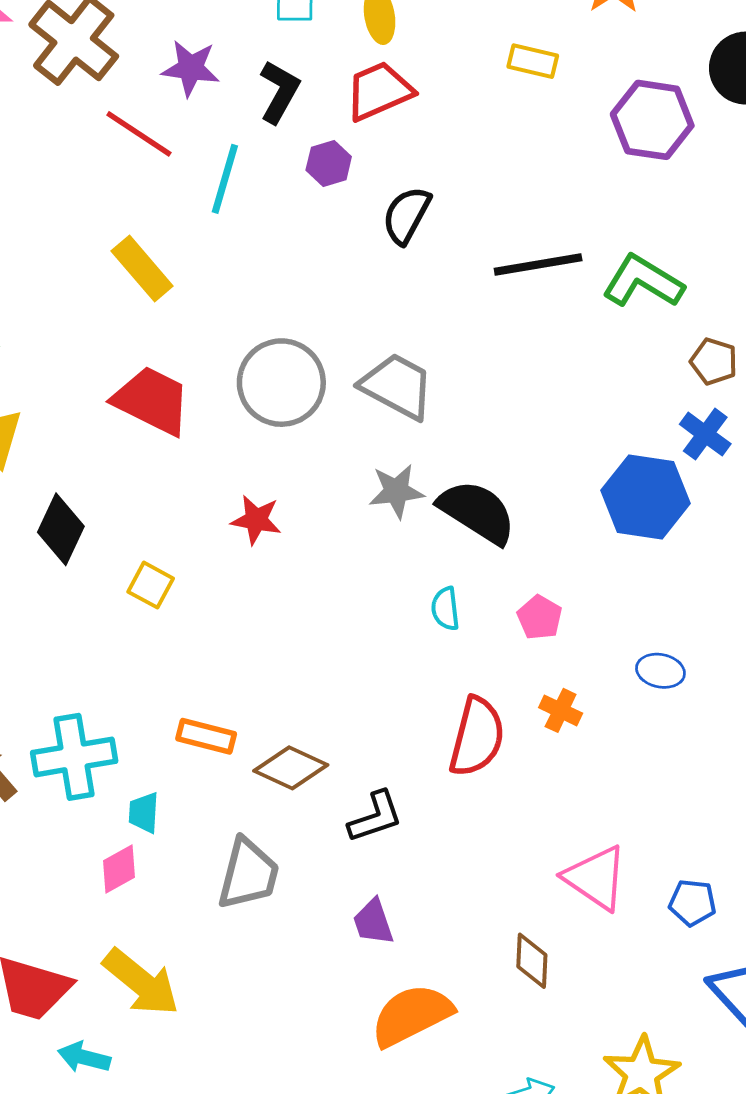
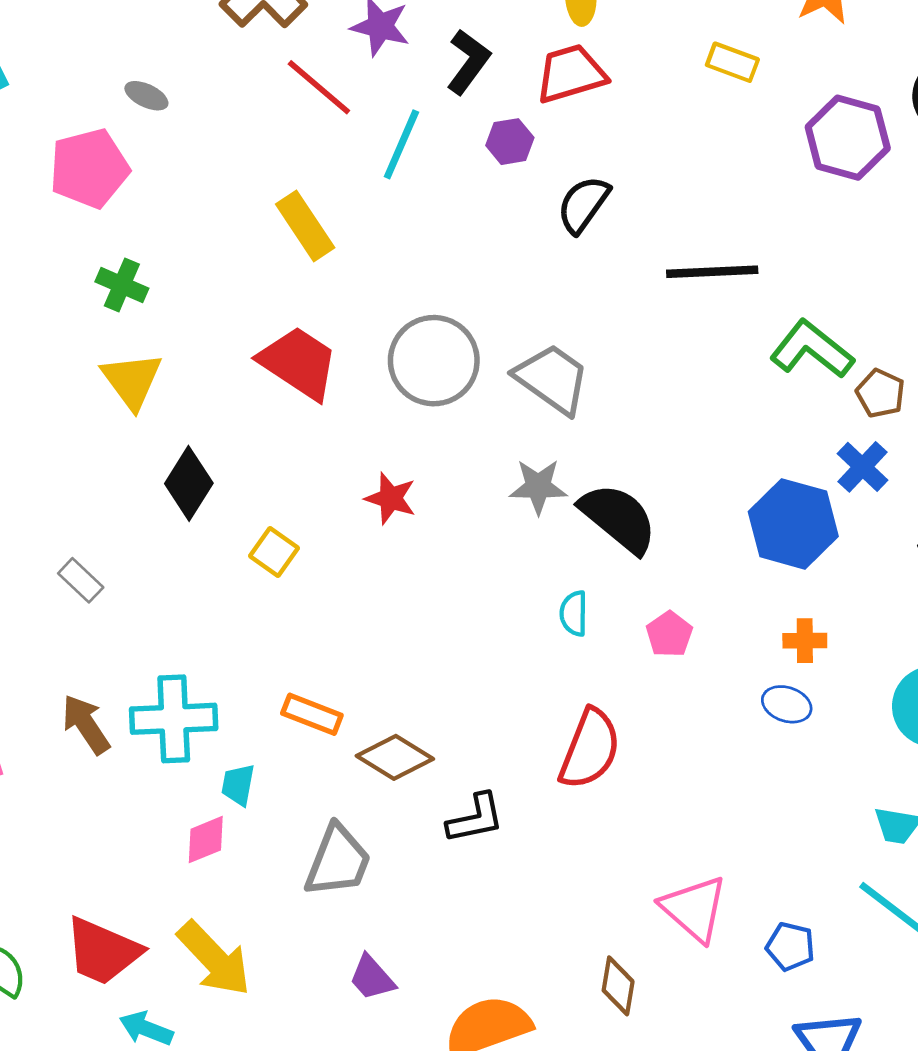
green L-shape: (643, 281) -> (812, 349), moved
orange cross: (561, 710) -> (805, 641), moved, turned -33
purple trapezoid: (373, 922) -> (372, 978), moved, turned -30

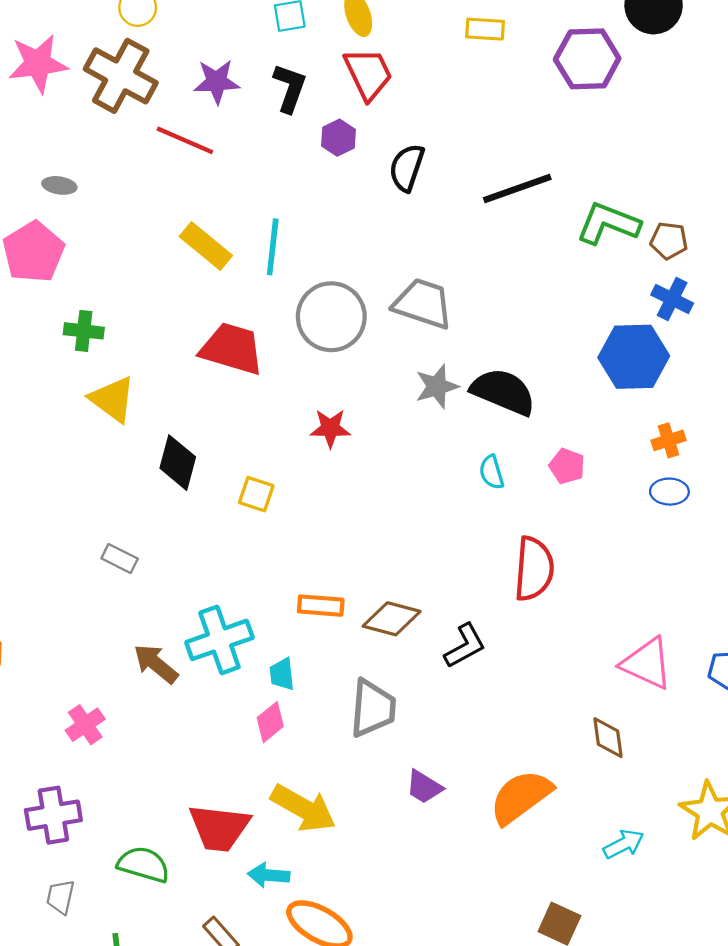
red trapezoid: (571, 74) -> (368, 74), turned 98
cyan line: (401, 144) -> (273, 247), moved

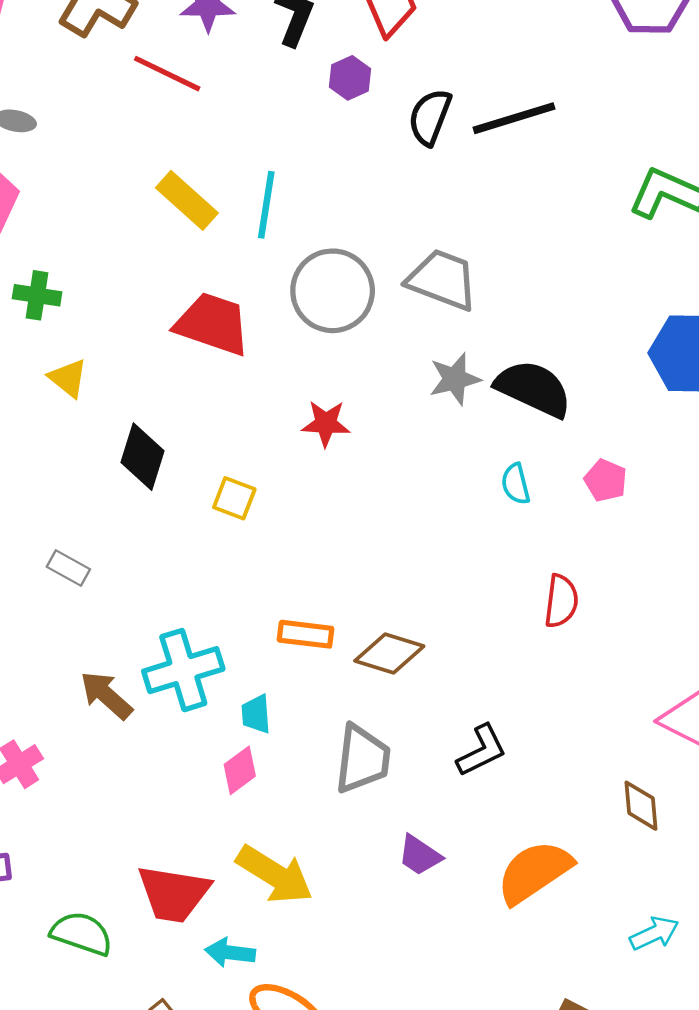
black line: (517, 188) -> (514, 118), moved
yellow triangle: (113, 399) -> (68, 378), size x0.7
red semicircle: (534, 569) -> (561, 601), size x0.7
black L-shape: (465, 646) -> (482, 751), moved

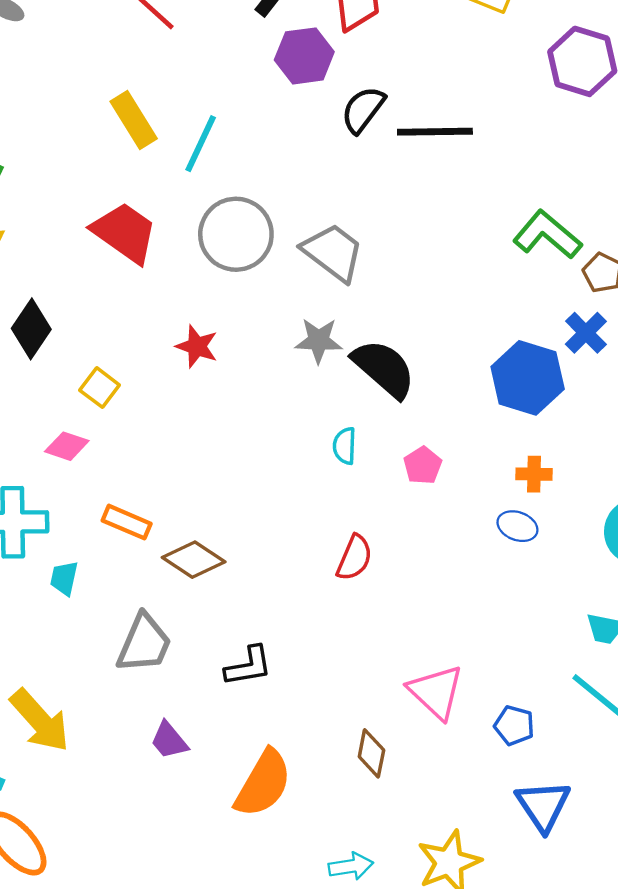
purple hexagon: (350, 78) -> (304, 56), size x1.5
pink diamond: (240, 770) -> (67, 446), moved, turned 39
orange semicircle: (534, 872) -> (263, 783), turned 138

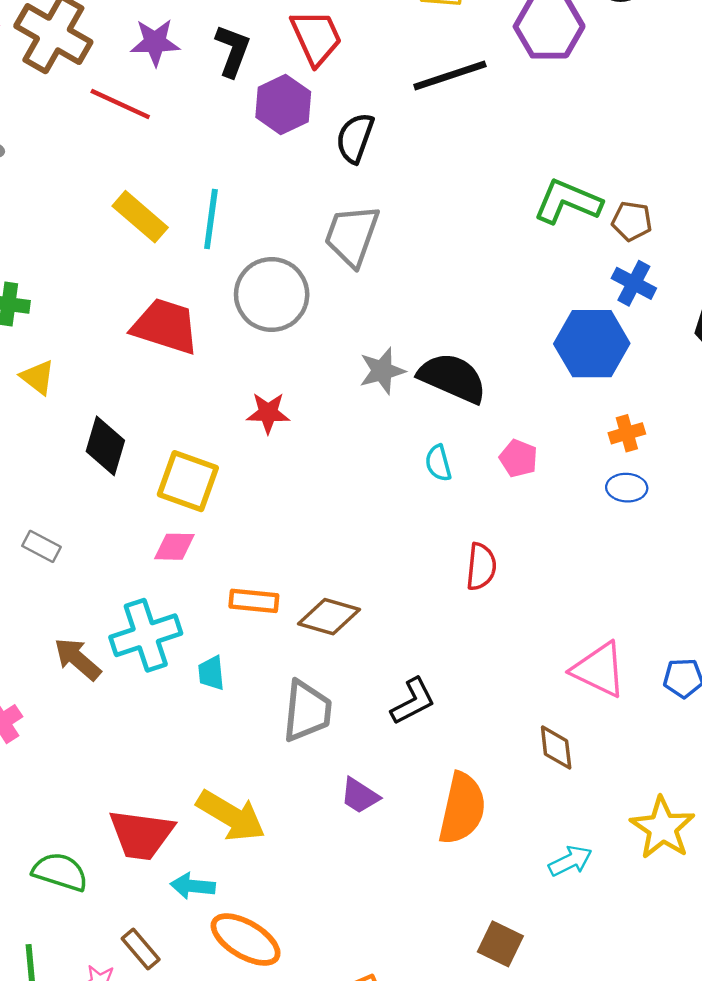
black line: (435, 132) -> (450, 76), moved
gray trapezoid: (333, 252) -> (352, 235), moved, turned -90
yellow square: (100, 388) -> (188, 481), size x1.6

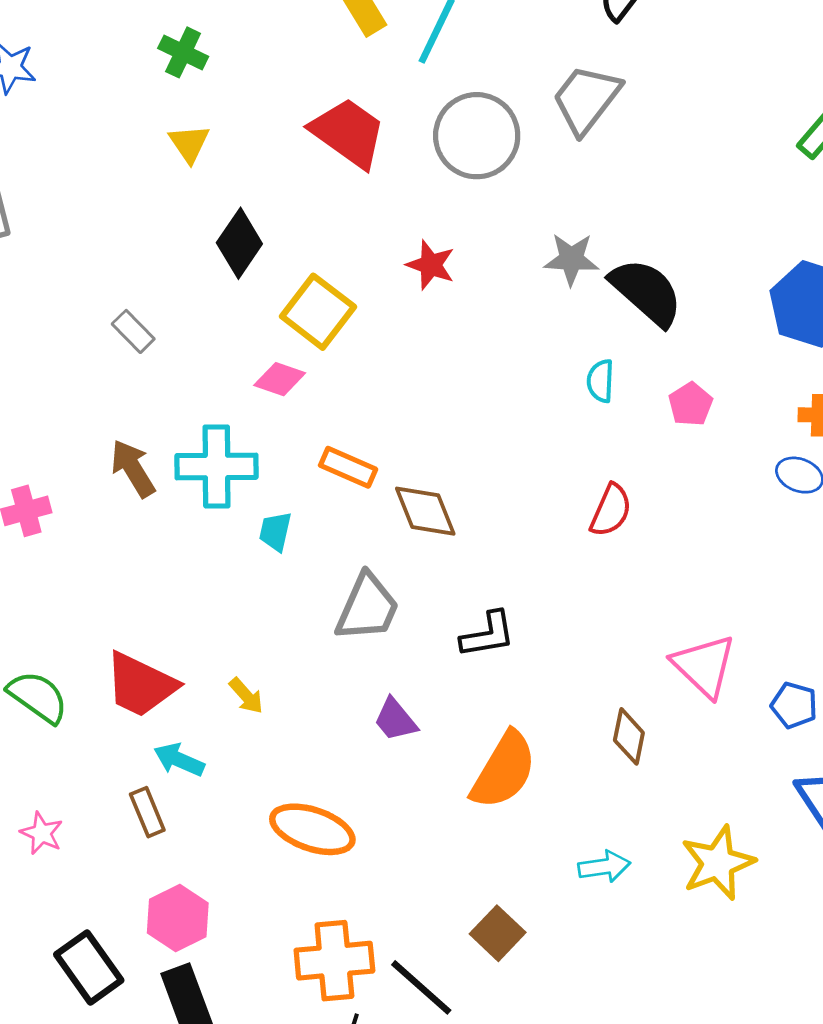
brown diamond: (329, 617) -> (425, 511), turned 34
yellow arrow: (231, 816) -> (246, 696), size x0.5
orange ellipse: (246, 940) -> (312, 829), moved, turned -30
brown rectangle: (141, 949) -> (147, 812), moved

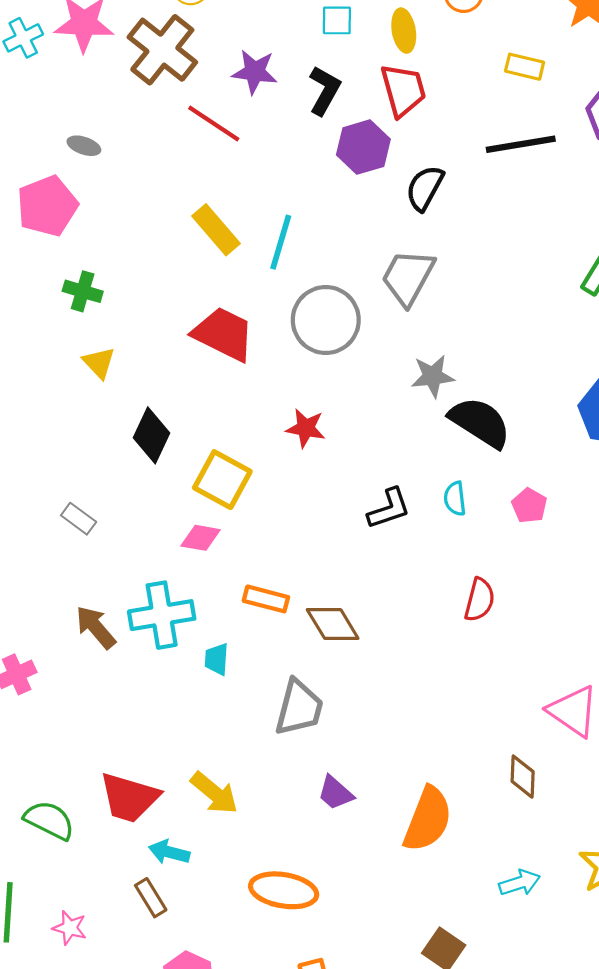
gray star: (571, 259) -> (433, 376), moved
black L-shape: (488, 635) -> (389, 509), moved
yellow arrow: (246, 696) -> (214, 793), size x1.6

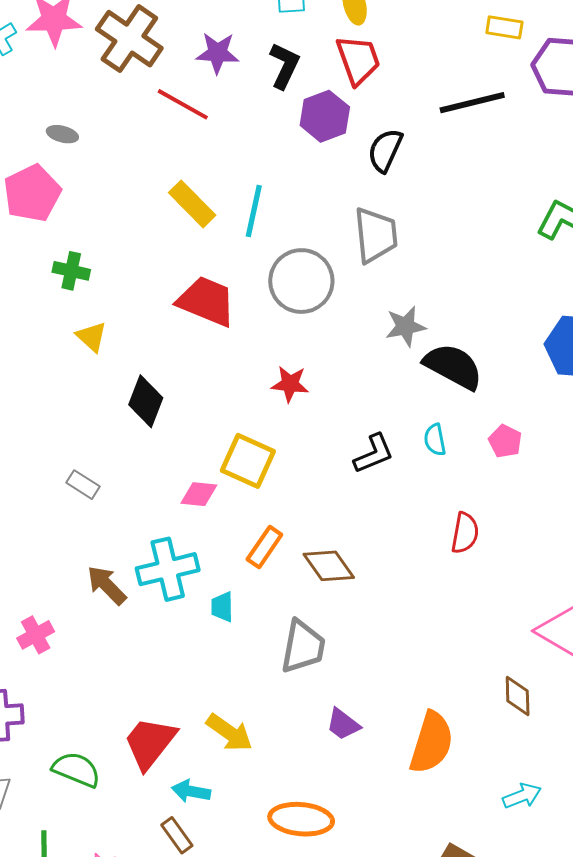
yellow rectangle: (525, 67) -> (504, 27), moved
gray trapezoid: (408, 277) -> (376, 235), turned 150
yellow square: (222, 480) -> (248, 461), moved
orange rectangle: (266, 599) -> (264, 547), turned -66
red trapezoid: (129, 798) -> (150, 743), turned 116

